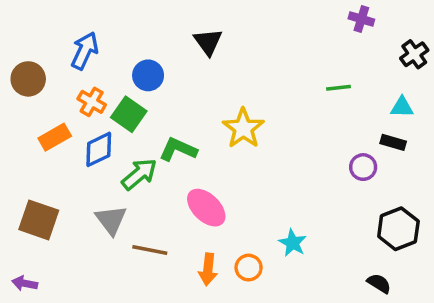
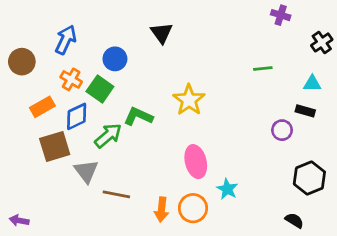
pink ellipse: (206, 208) -> (196, 162), moved, turned 32
brown square: (39, 220) -> (55, 147), moved, turned -36
orange circle: (249, 268) -> (193, 208), size x1.4

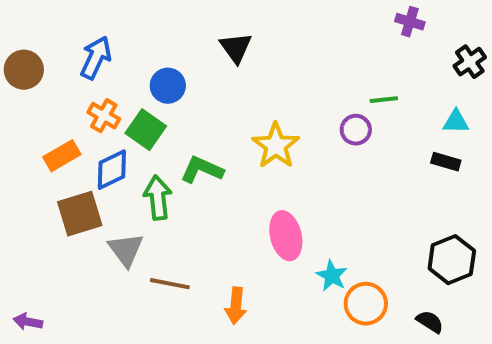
brown circle: (22, 62) -> (24, 70), moved
purple circle: (282, 130) -> (356, 130), moved
green arrow: (108, 136) -> (158, 198), turned -56
orange circle: (193, 208) -> (366, 304), moved

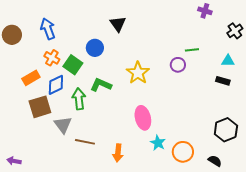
blue arrow: (96, 58) -> (48, 29), turned -45
blue circle: (168, 86) -> (95, 48), moved
cyan star: (332, 276) -> (158, 143), moved

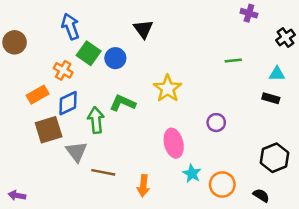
blue arrow: (48, 29) -> (70, 27), moved
green square: (73, 65) -> (89, 53), moved
purple circle: (178, 65) -> (216, 123), moved

